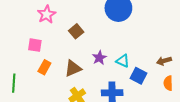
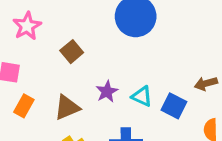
brown arrow: (164, 61) -> (206, 84), moved
blue square: (139, 76) -> (174, 106), moved

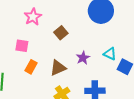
cyan triangle: (142, 96) -> (110, 54), moved

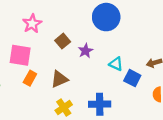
pink square: (22, 46) -> (20, 55), size x1.5
purple star: (83, 58) -> (85, 51), moved

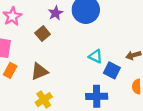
purple star: (85, 51) -> (56, 13), moved
blue cross: (100, 104) -> (97, 96), moved

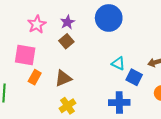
purple star: (56, 13) -> (67, 22), moved

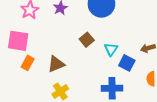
brown square: (66, 41) -> (87, 40), moved
cyan triangle: (118, 63) -> (111, 49), turned 40

